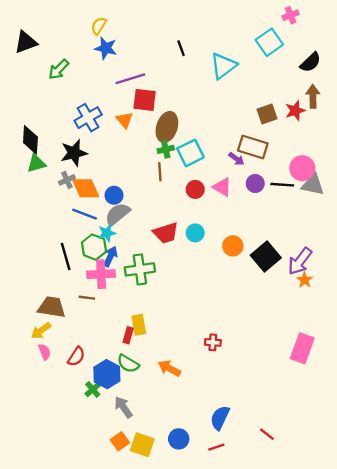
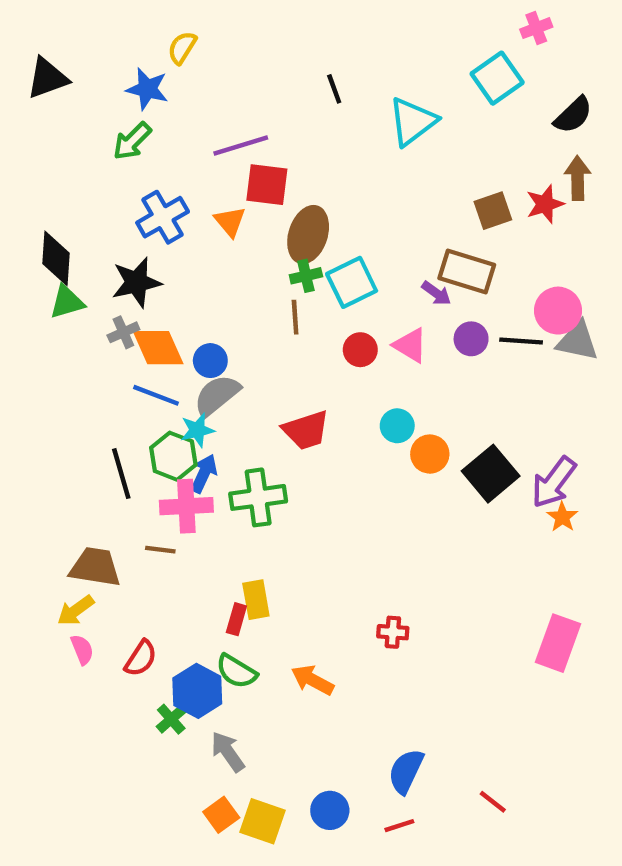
blue star: (106, 48) -> (147, 89), moved
green arrow: (59, 69) -> (132, 141), moved
cyan circle: (195, 233) -> (397, 426), moved

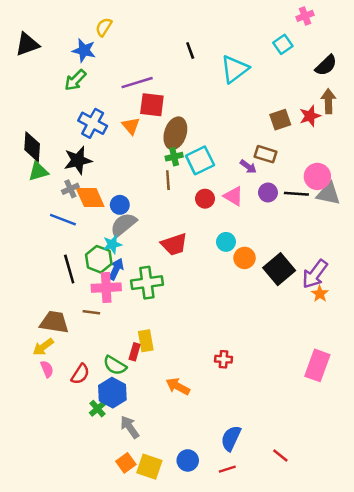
cyan square: (497, 78) -> (283, 44), size x0.7
blue cross: (163, 217) -> (93, 123), turned -32
brown rectangle: (467, 271) -> (266, 154), size x0.7
blue line: (156, 395) -> (63, 220), moved
green semicircle: (236, 671) -> (115, 365), moved

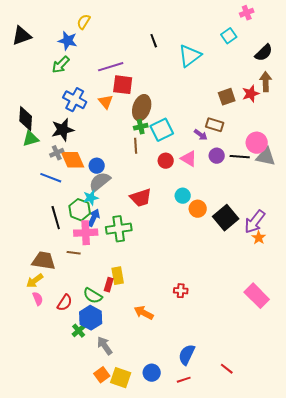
pink rectangle: (317, 365) -> (257, 296), turned -65

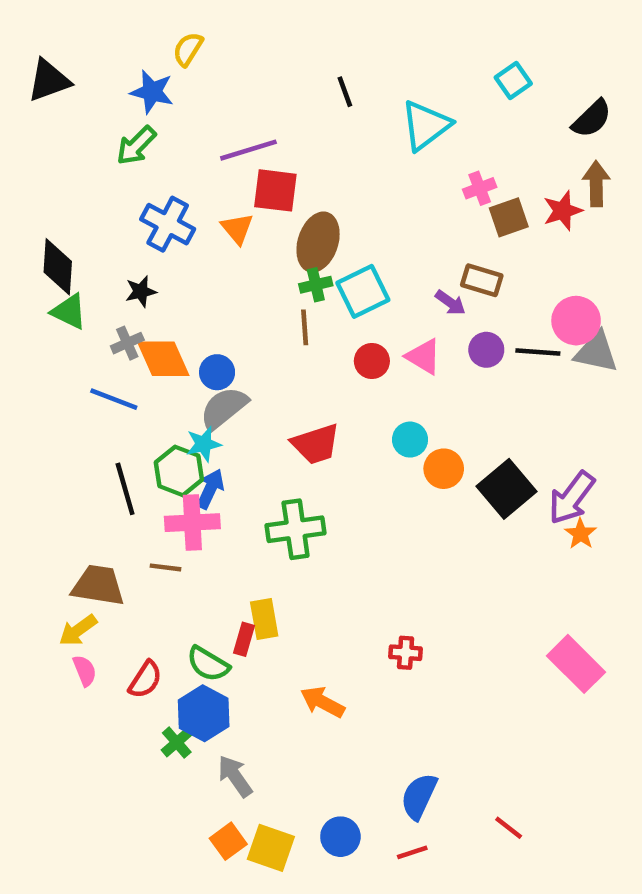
pink cross: (247, 13) -> (480, 188), moved
black star: (63, 130) -> (141, 291), size x0.6
green triangle: (31, 139) -> (69, 312), turned 42
green cross: (119, 229) -> (296, 529), moved

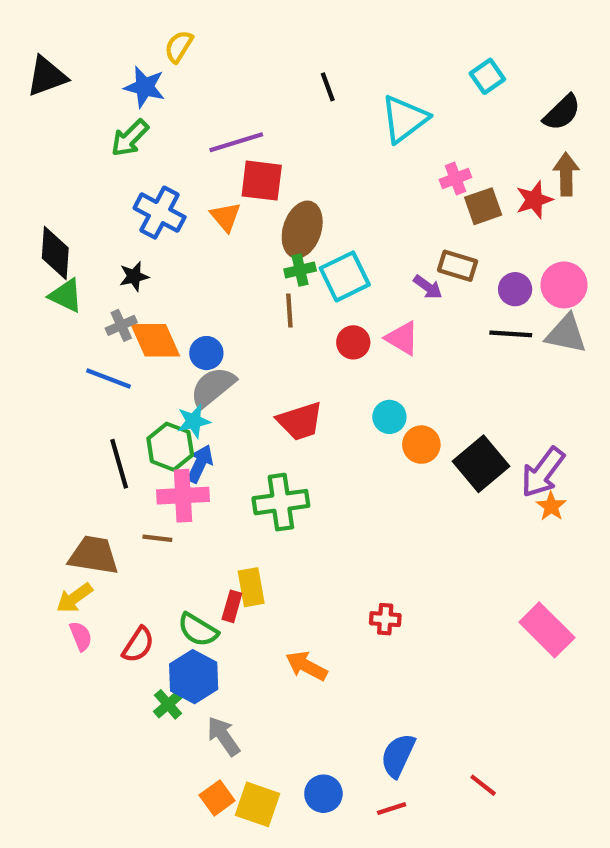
pink circle: (576, 321) -> (564, 285), moved
purple circle: (486, 350) -> (515, 289), moved

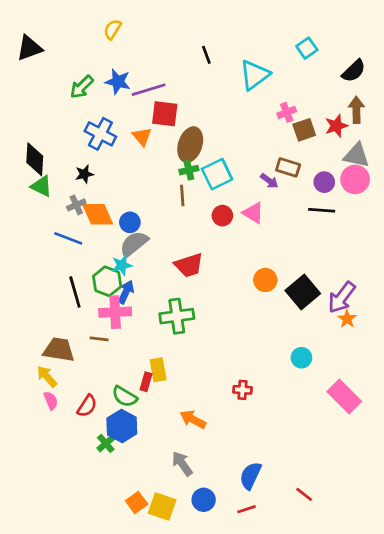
blue star: (145, 87) -> (118, 82), moved
gray triangle: (566, 334) -> (356, 155), moved
cyan circle: (389, 417) -> (301, 358), moved
yellow arrow: (74, 598) -> (47, 376), turned 85
gray arrow: (223, 736) -> (182, 464), moved

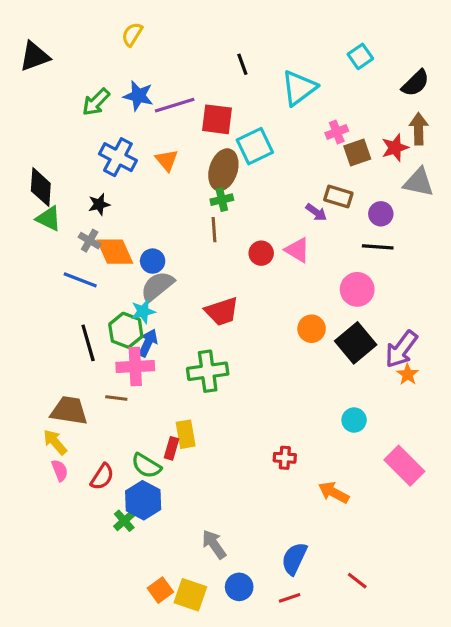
red square: (165, 114) -> (217, 119), moved
cyan square: (217, 174) -> (255, 146), moved
pink circle: (355, 179) -> (357, 289), moved
gray cross: (76, 205) -> (90, 241), turned -36
orange arrow: (193, 419) -> (334, 492), moved

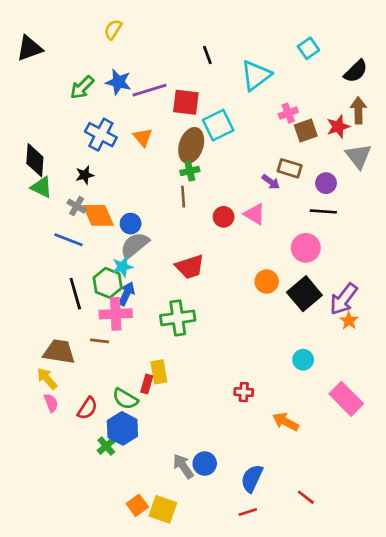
gray triangle: (419, 182) -> (358, 156), turned 40
blue circle: (239, 587) -> (205, 464), moved

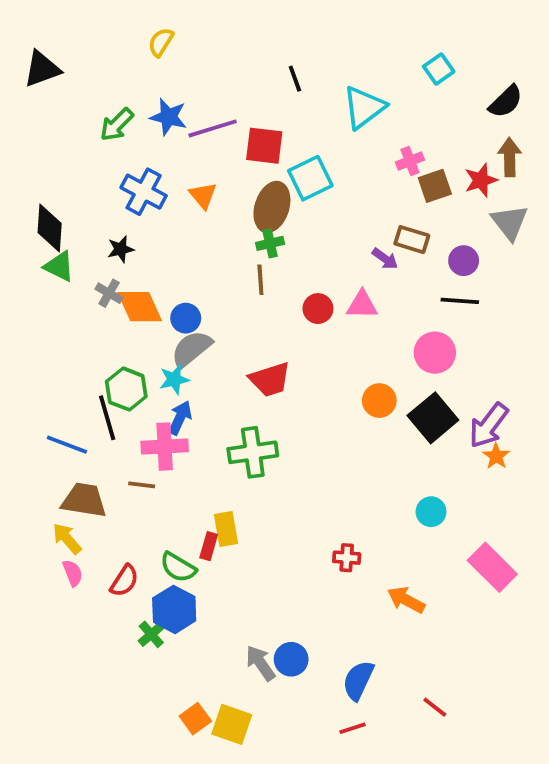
pink triangle: (255, 214) -> (362, 305), turned -30
blue line: (69, 240) -> (67, 445), moved
green hexagon: (108, 283) -> (126, 389), moved

